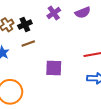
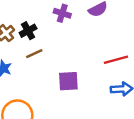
purple cross: (54, 13) -> (62, 13), turned -32

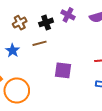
black cross: (28, 31) -> (46, 22), moved

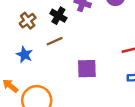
black cross: (46, 22) -> (58, 16), turned -32

